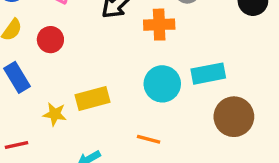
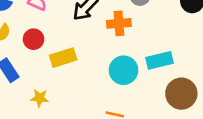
yellow rectangle: (92, 98) -> (63, 58), moved

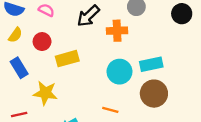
brown circle: (181, 94) -> (154, 94), moved
yellow star: (40, 98) -> (45, 93), size x1.5

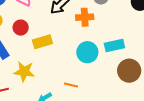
brown circle: (154, 94) -> (129, 71), moved
orange line: (110, 110) -> (71, 85), moved

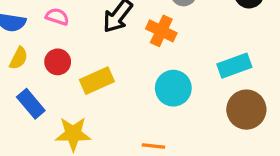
orange cross: (85, 17) -> (161, 31), turned 36
cyan rectangle: (114, 46) -> (234, 66), moved

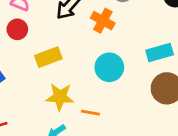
red circle: (58, 62) -> (17, 29), moved
yellow star: (73, 134) -> (60, 97), moved

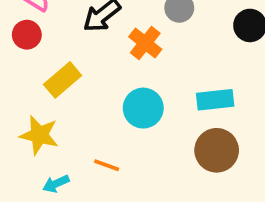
yellow rectangle: (48, 57) -> (63, 80), turned -30
yellow star: (60, 97) -> (39, 135), moved

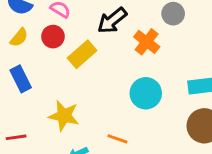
yellow rectangle: (63, 80) -> (82, 54), moved

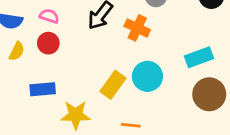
yellow rectangle: (82, 54) -> (113, 85), moved
blue rectangle: (21, 79) -> (43, 89), moved, turned -55

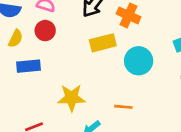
yellow rectangle: (113, 85) -> (103, 43), moved, turned 40
blue rectangle: (43, 89) -> (29, 66), moved

